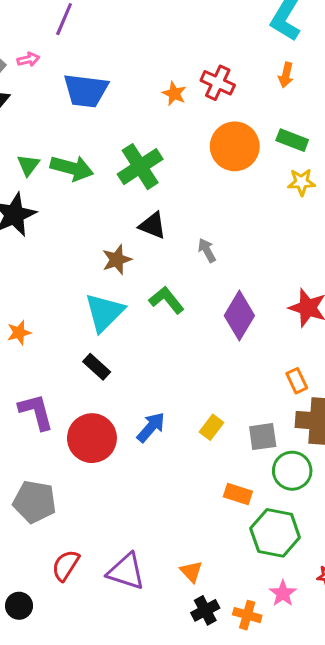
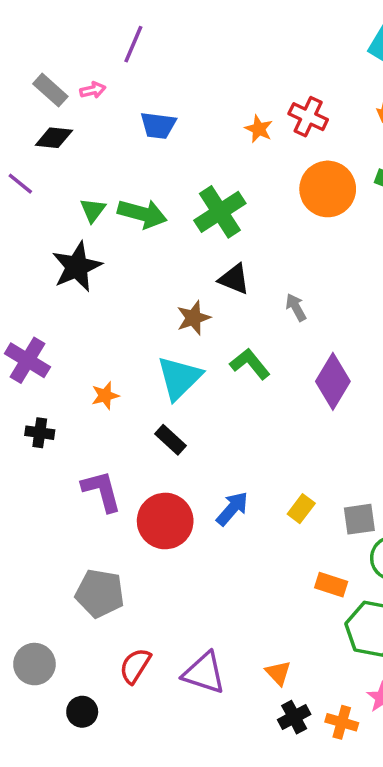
blue trapezoid: (86, 90) -> (158, 125), size x0.7
orange star: (19, 333) -> (105, 396), moved

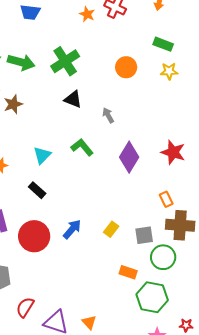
orange circle: (328, 189) -> (126, 67), moved, size x0.7
brown star: (193, 318) -> (13, 104), moved
cyan triangle: (179, 378) -> (42, 155), size x0.7
red semicircle: (135, 666) -> (25, 307), moved
orange triangle: (278, 673) -> (89, 322), moved

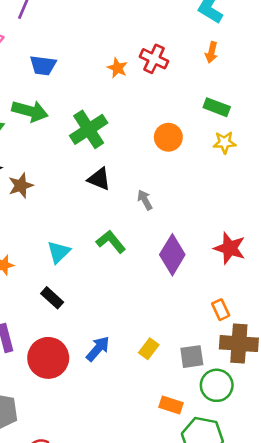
green arrow: (21, 62) -> (30, 111), moved

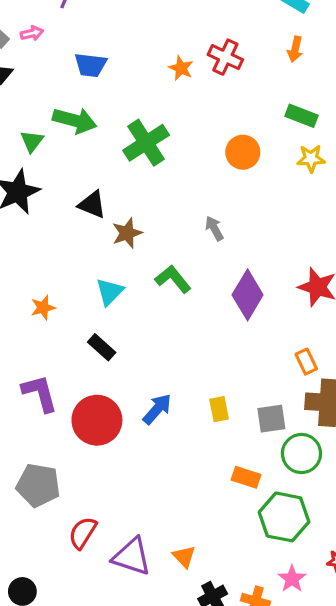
black triangle: (99, 179) -> (92, 205), moved
brown star: (21, 186) -> (127, 233), moved
yellow rectangle: (149, 349) -> (219, 409), turned -48

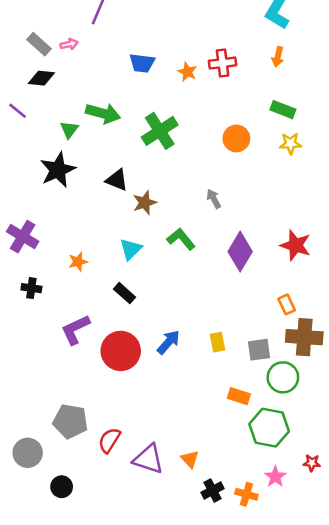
red cross: (225, 57) -> (223, 63), turned -32
blue trapezoid: (91, 65) -> (142, 63), moved
purple L-shape: (40, 393) -> (75, 330), turned -100
gray pentagon: (38, 485) -> (70, 421), moved

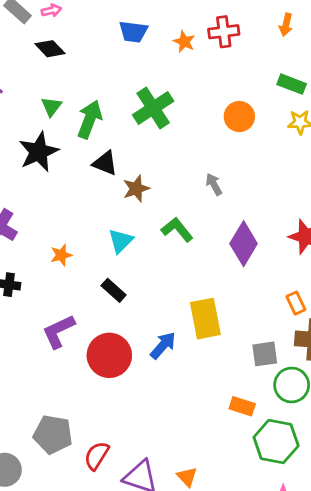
black diamond: (41, 78) -> (50, 49), moved, turned 40
green arrow: (103, 113) -> (90, 119), moved, turned -84
yellow rectangle: (218, 342) -> (205, 319), moved, size x1.8

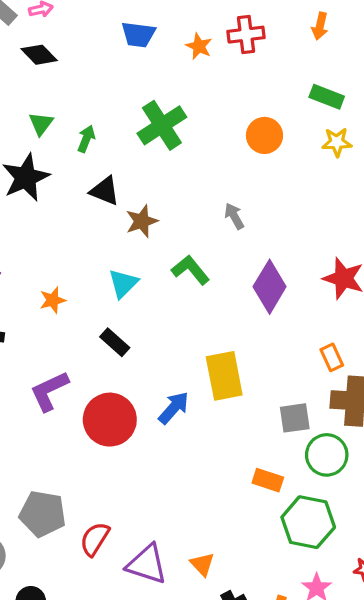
green arrow: (90, 119) -> (86, 139), size x0.6

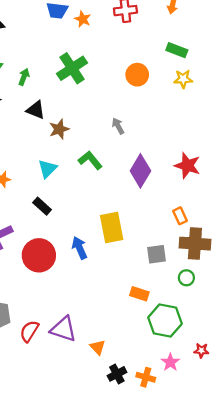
orange star: (199, 46) -> (83, 19), moved
blue arrow: (174, 408) -> (79, 248), turned -65
green circle: (327, 455) -> (186, 278), moved, size x0.6
purple triangle: (147, 564) -> (63, 329), moved

